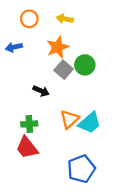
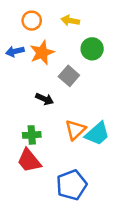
orange star: (58, 47) -> (42, 53), moved
green circle: (85, 65) -> (92, 49), moved
blue pentagon: (81, 169) -> (72, 185), moved

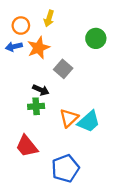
orange circle: (32, 21) -> (21, 26), moved
yellow arrow: (70, 21) -> (49, 18), moved, turned -84
green circle: (92, 49) -> (96, 38), moved
green cross: (32, 135) -> (36, 106), moved

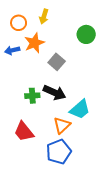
blue arrow: (14, 47) -> (12, 50), moved
black arrow: (41, 90) -> (54, 93), moved, size x1.5
orange triangle: (69, 118) -> (62, 125), moved

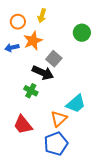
black arrow: (54, 93) -> (43, 73), moved
green cross: (32, 96) -> (31, 91), turned 32

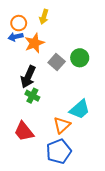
green circle: (82, 33) -> (80, 58), moved
blue arrow: (12, 48) -> (16, 37), moved
black arrow: (43, 73) -> (28, 77), moved, turned 90

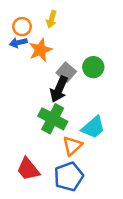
black arrow: (28, 77) -> (59, 89), moved
green cross: (32, 96) -> (53, 119), moved, size x1.6
red trapezoid: (24, 131) -> (28, 169), moved

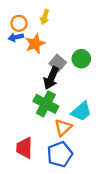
red trapezoid: (28, 169) -> (24, 148), turned 40

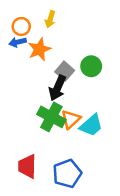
orange triangle: (63, 127) -> (71, 119), moved

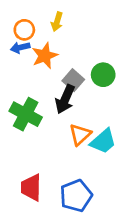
green cross: (51, 117) -> (26, 114), moved

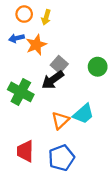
orange circle: (24, 30) -> (24, 14), moved
green circle: (103, 75) -> (98, 67), moved
black arrow: (65, 99) -> (53, 80), turned 30
orange triangle: (80, 135) -> (60, 120), moved

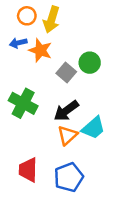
yellow arrow: (46, 17) -> (51, 20), size x1.5
orange star: (36, 45) -> (40, 50), turned -30
green circle: (98, 67) -> (90, 63), moved
black arrow: (53, 80) -> (66, 111), moved

